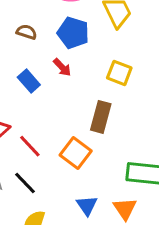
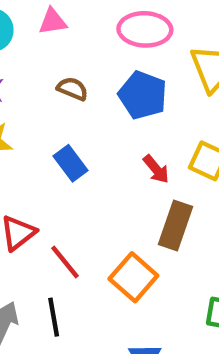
red arrow: (62, 67) -> (156, 169), moved
black line: (25, 183) -> (54, 317), turned 30

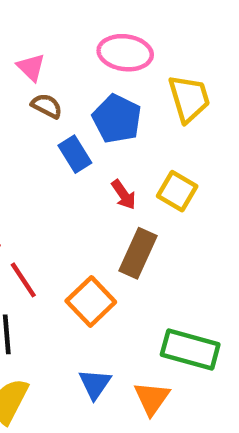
pink triangle: (53, 21) -> (31, 67), moved, turned 48
blue rectangle: (70, 163) -> (75, 154), moved

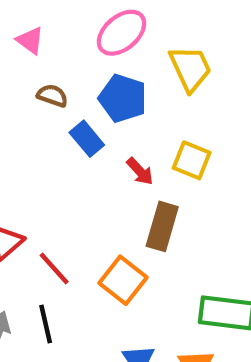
pink ellipse: (125, 53) -> (122, 33), turned -39
pink triangle: (31, 67) -> (30, 41), moved

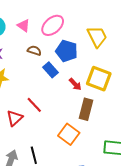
pink ellipse: (122, 33) -> (53, 25), moved
yellow square: (192, 160) -> (99, 79), size x1.4
red line: (54, 269) -> (34, 105), moved

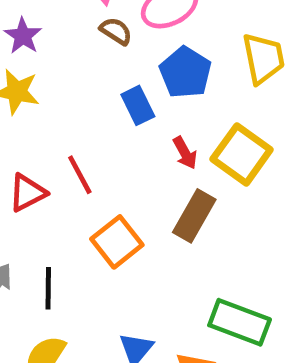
brown semicircle: (34, 51) -> (116, 31), moved
orange square: (69, 134) -> (117, 242), moved

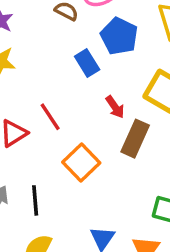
red arrow: (185, 153) -> (115, 107), moved

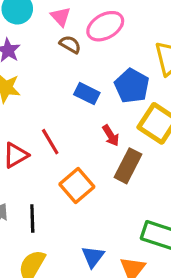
blue pentagon: (119, 36) -> (132, 86), moved
blue rectangle: (87, 63) -> (87, 94), turned -35

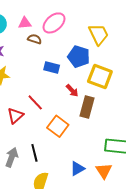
pink triangle: (61, 17) -> (25, 23), turned -40
blue triangle: (93, 257) -> (77, 169), turned 35

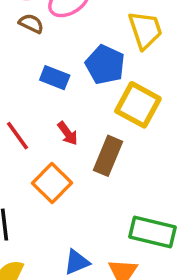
red arrow: (72, 91) -> (68, 133), moved

